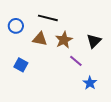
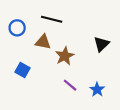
brown star: (64, 40) -> (65, 56), moved
purple line: (76, 61) -> (70, 85), moved

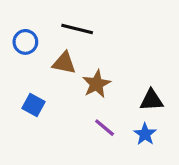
black triangle: (101, 44) -> (151, 100), moved, turned 42

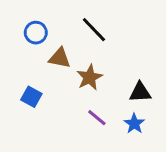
black line: (77, 29) -> (94, 30), moved, turned 32
blue circle: (25, 42) -> (36, 33), moved

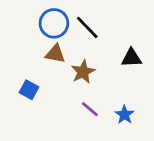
blue circle: (36, 33) -> (54, 23), moved, size x1.4
black triangle: (140, 92) -> (131, 58), moved

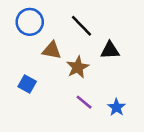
blue circle: (54, 23) -> (30, 22), moved
black triangle: (131, 58) -> (110, 50), moved

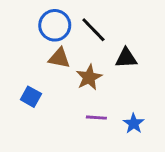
blue circle: (30, 22) -> (55, 25), moved
purple line: (84, 102) -> (96, 118), turned -36

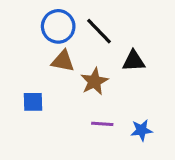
blue square: (31, 97) -> (33, 102), turned -30
blue star: (134, 123) -> (141, 130), turned 30

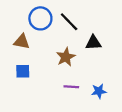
brown triangle: (63, 61) -> (22, 42), moved

